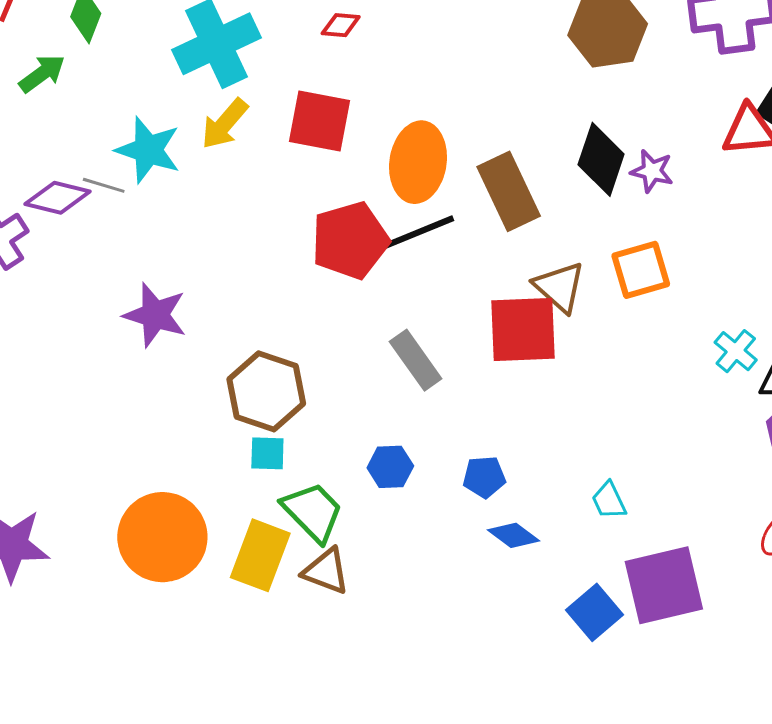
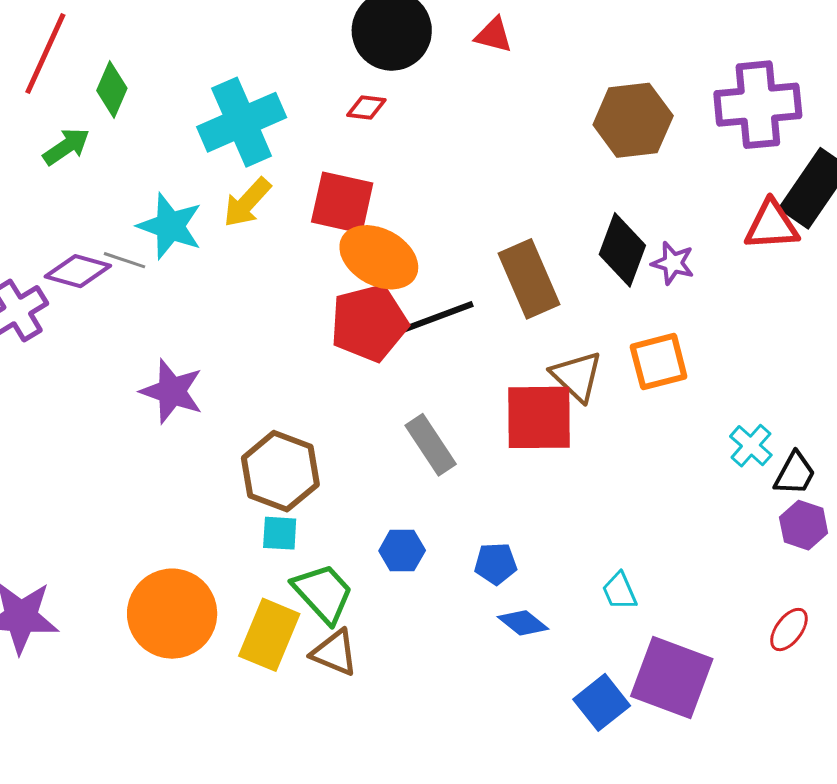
orange ellipse: (418, 162) -> (379, 257), moved, turned -72
purple square: (664, 585) -> (672, 677), turned 32

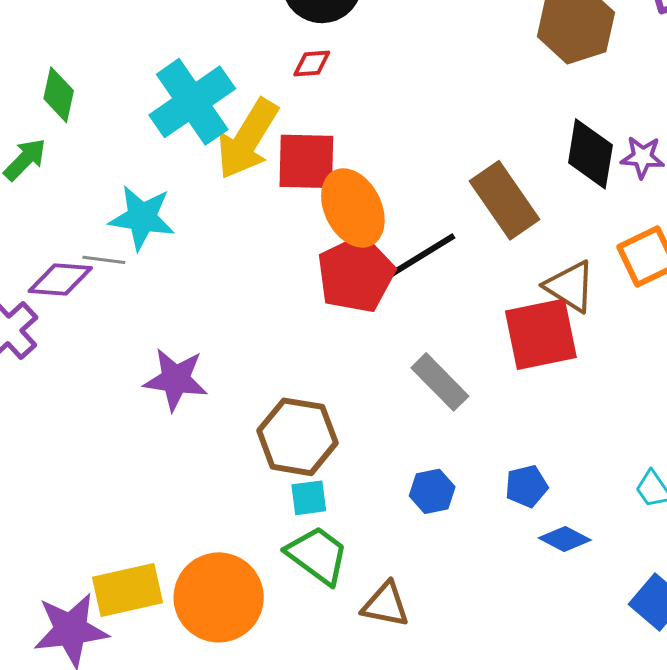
yellow arrow: (247, 202) -> (247, 139), moved, size x1.5
orange ellipse: (379, 257) -> (353, 208), turned 46
green trapezoid: (323, 593) -> (317, 555), moved
yellow rectangle: (269, 635) -> (127, 590), moved, turned 66

